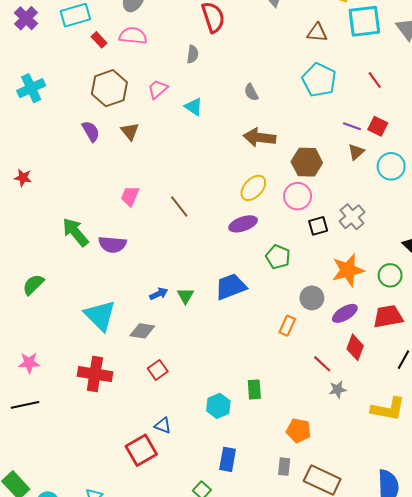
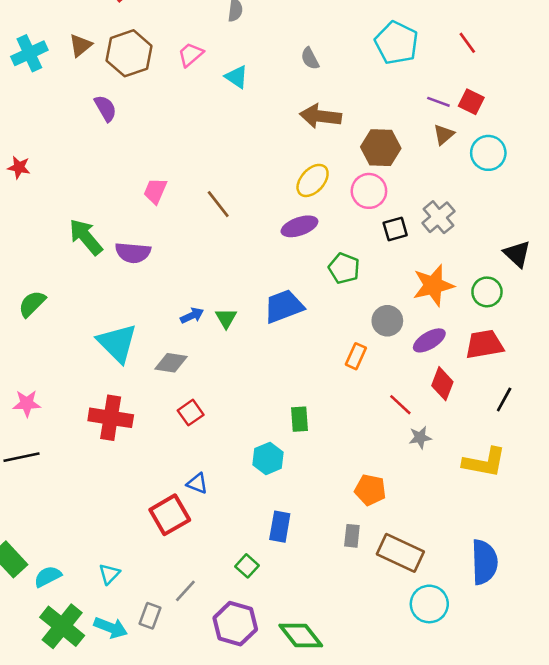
brown triangle: (130, 131) -> (80, 45), moved, turned 30
green rectangle: (254, 389) -> (299, 419), moved

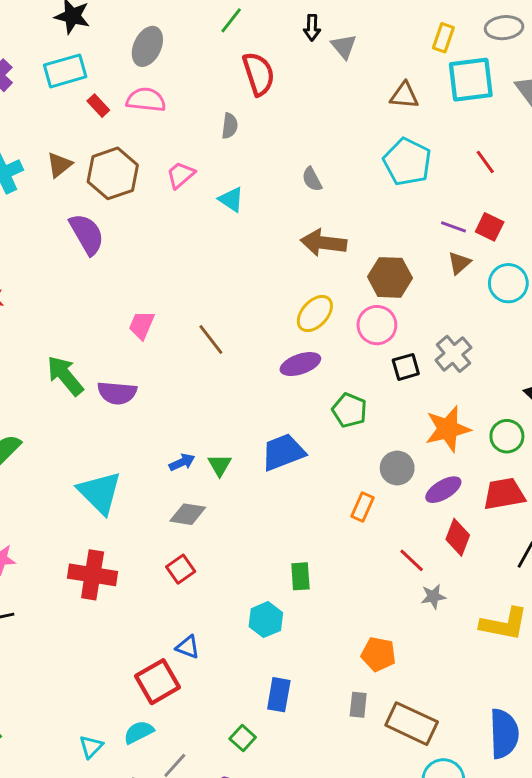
purple semicircle: (105, 108) -> (87, 234), size x1.4
gray diamond: (171, 363) -> (188, 514), moved
cyan semicircle: (48, 576) -> (139, 732), moved

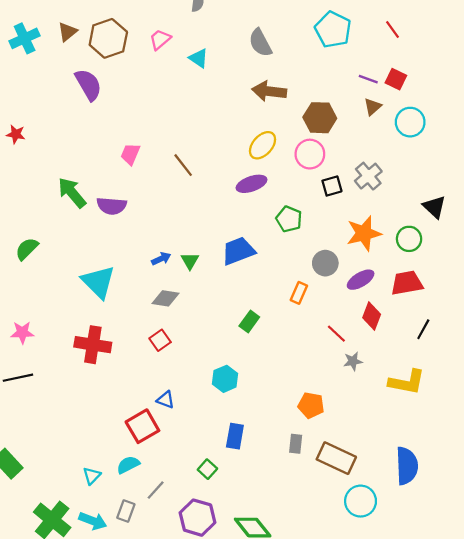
gray semicircle: (312, 179) -> (260, 43), size x1.5
green rectangle: (300, 576) -> (249, 322), moved, turned 40

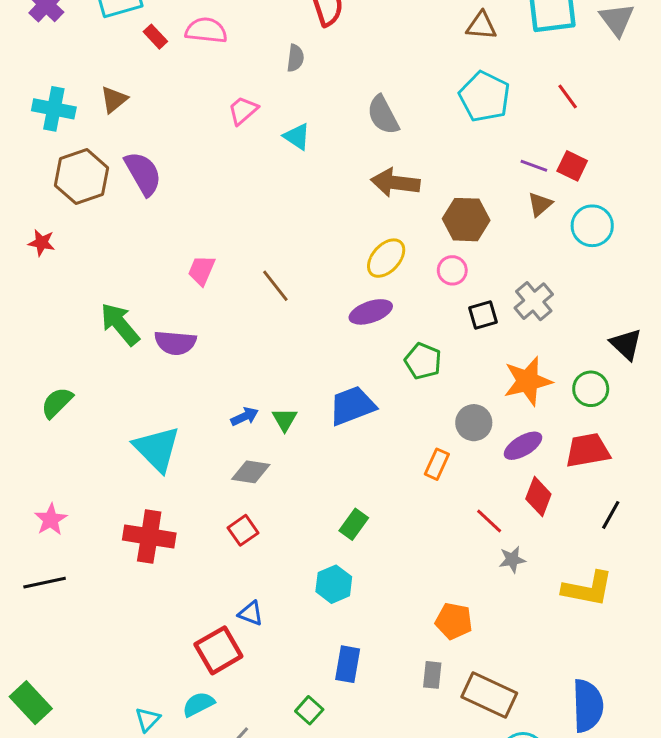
cyan cross: (25, 38) -> (54, 109), turned 36
brown hexagon: (108, 38) -> (82, 177), moved
pink circle: (310, 154) -> (452, 270), size x0.7
green rectangle: (249, 322) -> (354, 524), moved
pink star: (22, 333) -> (51, 520), turned -30

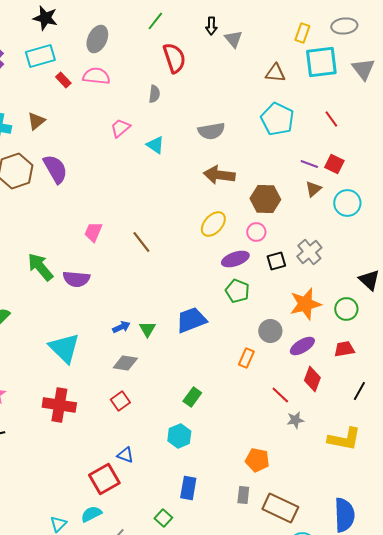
gray semicircle: (383, 115) -> (211, 131), turned -72
purple ellipse: (371, 312) -> (235, 259), moved
red trapezoid: (588, 450) -> (344, 349), size x0.7

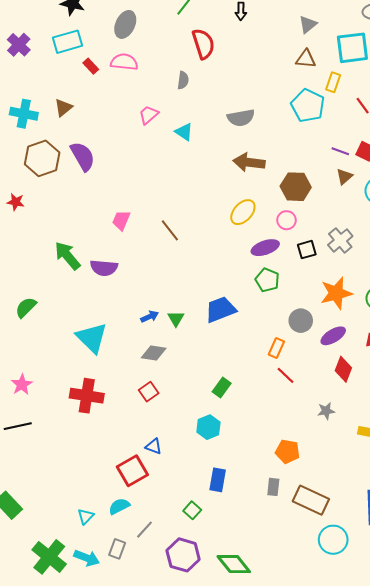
yellow rectangle: (302, 33) -> (333, 82), moved
gray triangle: (233, 39) -> (308, 24), moved, turned 30
red line: (280, 395) -> (285, 375), moved

